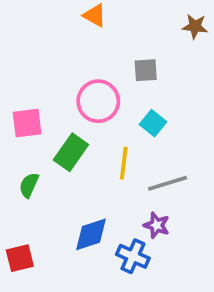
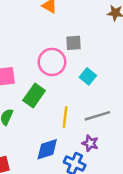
gray square: (146, 70) -> (73, 43), moved
yellow line: (124, 163) -> (65, 117), moved

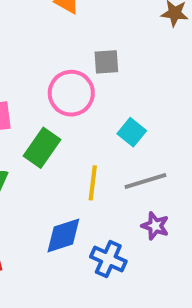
cyan square: (88, 76) -> (132, 132), moved
purple star: (90, 143) -> (155, 226), moved

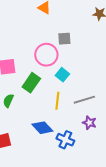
cyan square: (132, 132) -> (62, 75), moved
blue diamond: (63, 236) -> (42, 128), turned 65

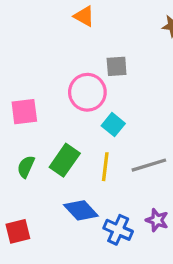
green rectangle: (31, 83) -> (65, 160), moved
purple star: (89, 123) -> (157, 220), moved

